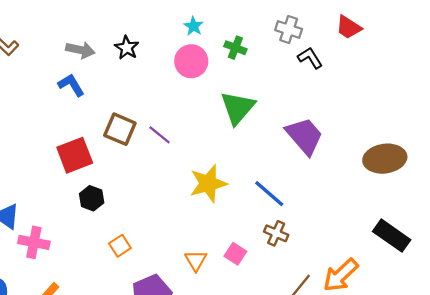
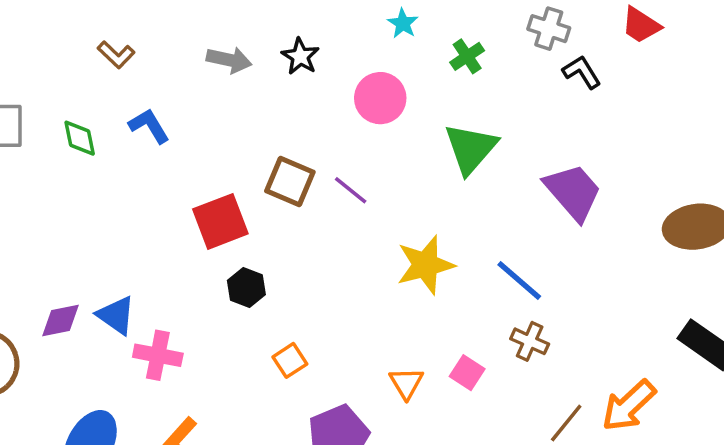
green cross: (235, 48) -> (467, 56), turned 35
pink circle: (191, 61) -> (380, 98), moved
blue L-shape: (71, 85) -> (149, 126), moved

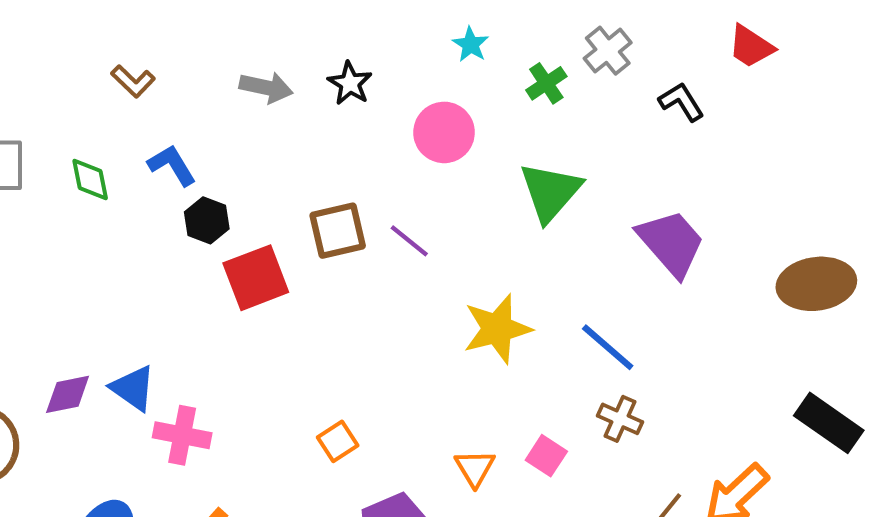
gray cross: (549, 29) -> (608, 51), moved, turned 33
brown square: (290, 181) -> (338, 231), turned -36
black hexagon: (246, 287) -> (207, 220), moved

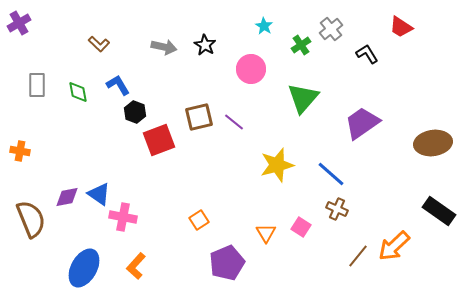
purple trapezoid: (671, 243) -> (362, 123), turned -84

